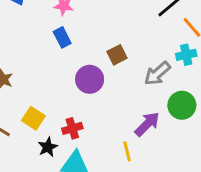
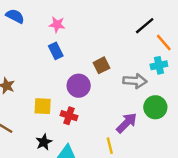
gray arrow: (157, 74) -> (135, 81), turned -135
yellow square: (33, 118) -> (43, 106), moved, turned -30
red cross: (72, 128) -> (69, 116), moved, turned 35

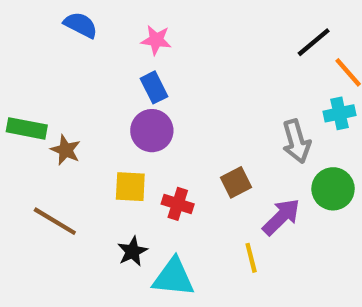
brown square: (101, 65) -> (236, 182), moved
gray arrow: (135, 81) -> (296, 141), turned 70
purple circle: (79, 86) -> (152, 131), moved

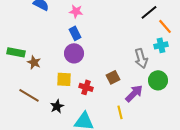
black star: (132, 251) -> (57, 106), moved

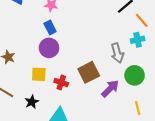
brown square: (113, 77) -> (89, 72), size x1.5
yellow line: (120, 112) -> (138, 108), moved

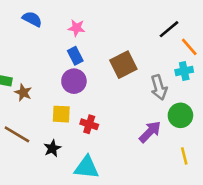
brown square: (89, 72) -> (123, 65), moved

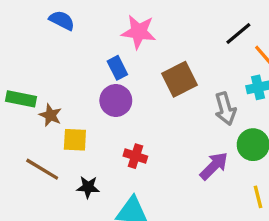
pink star: (76, 28) -> (139, 32), moved, size x1.5
yellow square: (61, 114) -> (75, 140), moved
black star: (52, 148) -> (88, 187), turned 30

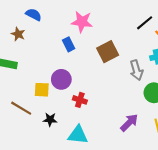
purple circle: (116, 100) -> (61, 79), moved
brown star: (50, 115) -> (18, 34), moved
purple arrow: (214, 166) -> (129, 123), moved

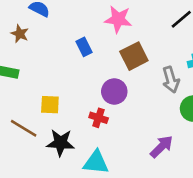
pink star: (82, 22) -> (118, 19), moved
purple circle: (61, 79) -> (114, 91), moved
black star: (50, 120) -> (60, 143), size x1.5

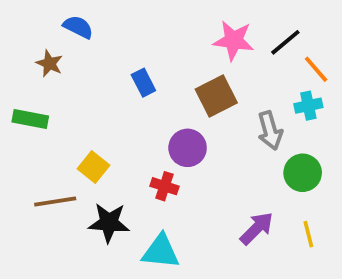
pink star: (118, 19) -> (234, 40), moved
yellow square: (50, 105) -> (94, 167), turned 36
brown line: (24, 128) -> (55, 202), turned -40

